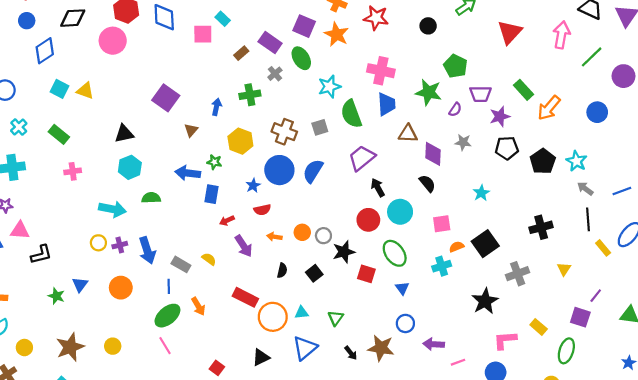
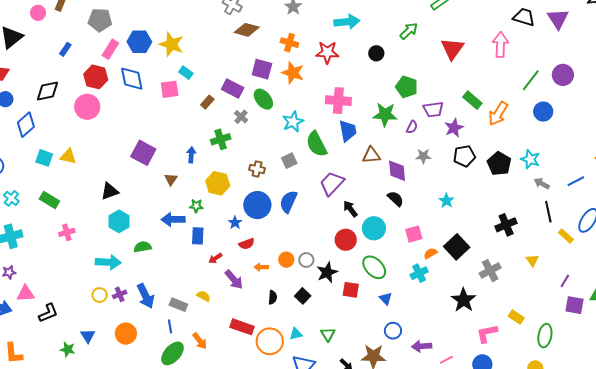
green line: (592, 57) -> (531, 80), moved
brown cross: (284, 132) -> (257, 169), size x0.7
purple square: (580, 317) -> (574, 305), moved

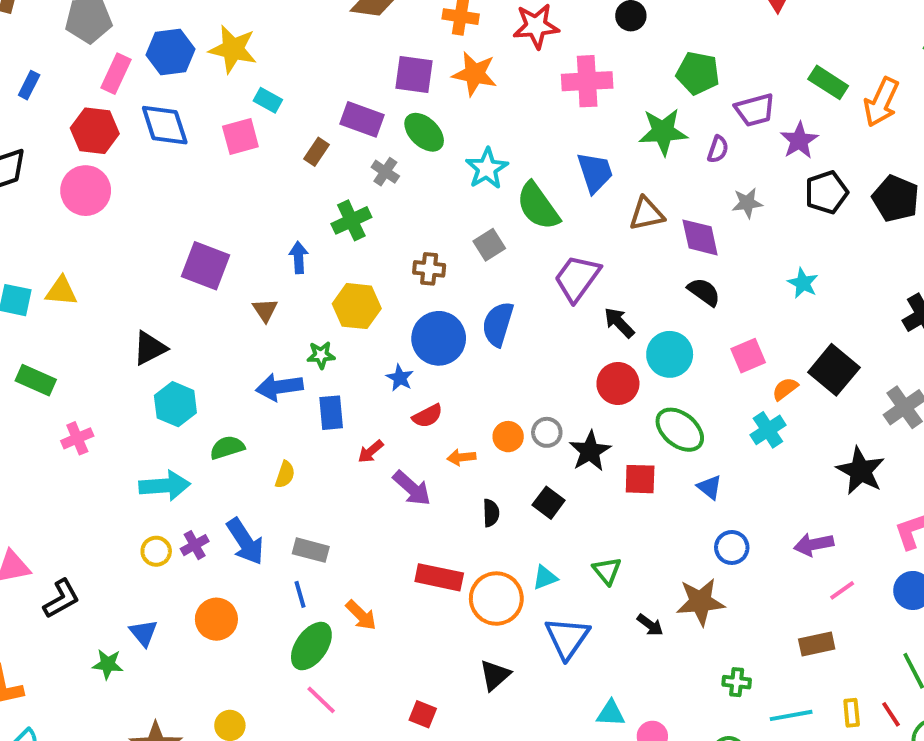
pink cross: (338, 101) -> (587, 81), moved
yellow semicircle: (204, 296) -> (285, 475), moved, turned 88
purple arrow: (422, 346) -> (814, 544), moved

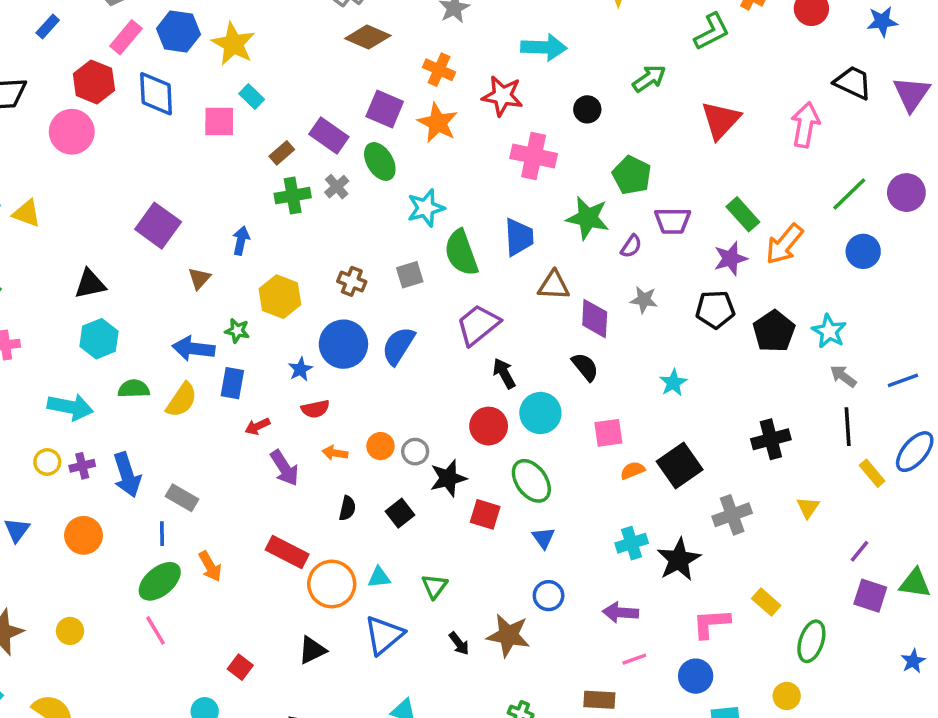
purple star: (799, 140) -> (730, 259), moved
green cross: (351, 220) -> (293, 196), moved
cyan cross: (768, 430) -> (632, 543), moved
yellow semicircle: (285, 475) -> (182, 400), moved, size x1.5

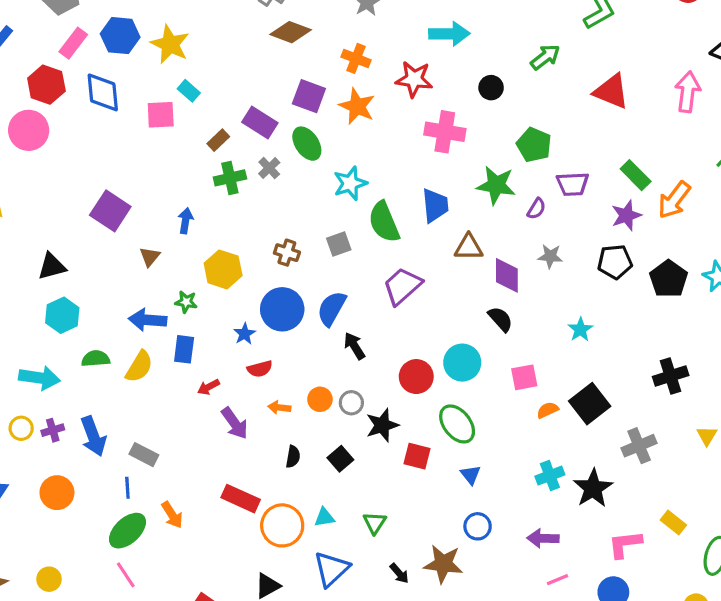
red triangle: (721, 120) -> (611, 91), turned -48
black arrow: (504, 373) -> (354, 346), moved

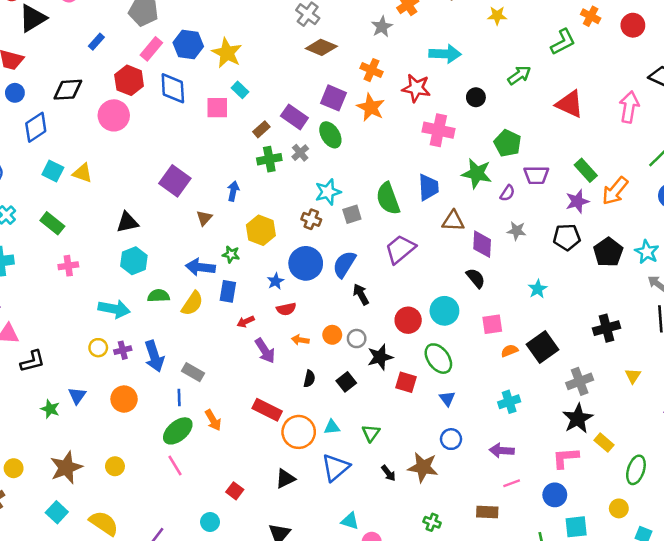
cyan star: (350, 183) -> (328, 192), moved
black star: (593, 488) -> (578, 419), moved

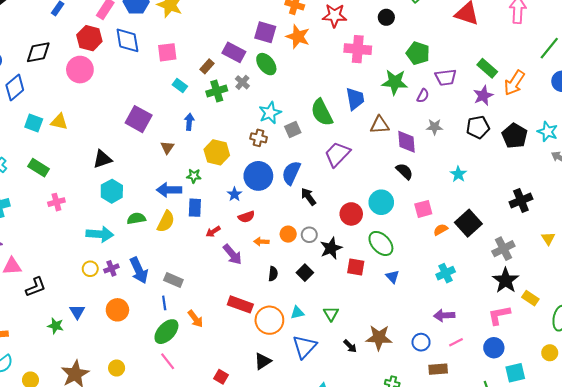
cyan rectangle: (240, 90) -> (180, 86), moved
blue circle: (451, 439) -> (421, 342), moved

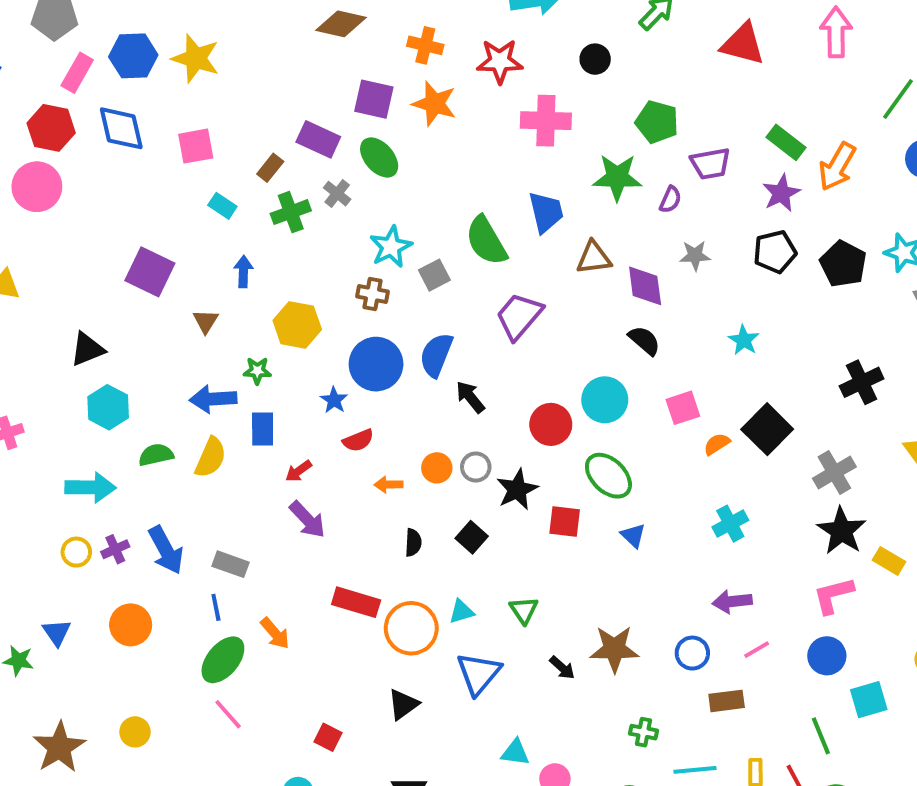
purple arrow: (232, 254) -> (307, 520), moved

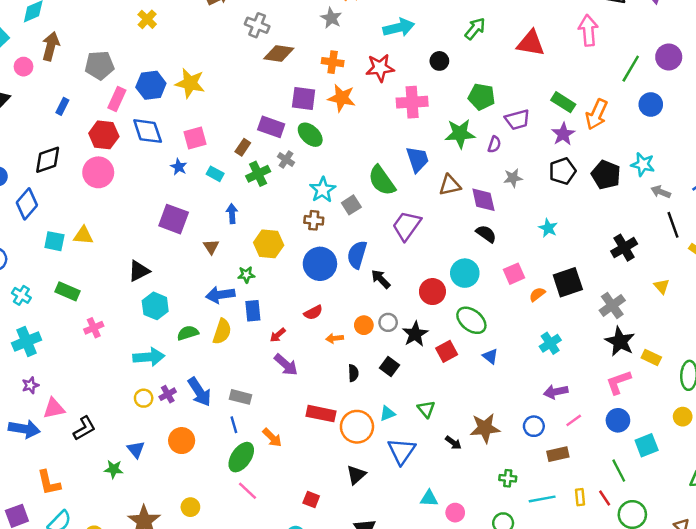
blue star: (334, 400) -> (179, 167), moved
black square: (767, 429) -> (568, 282), turned 32
red square: (565, 521) -> (447, 351), turned -30

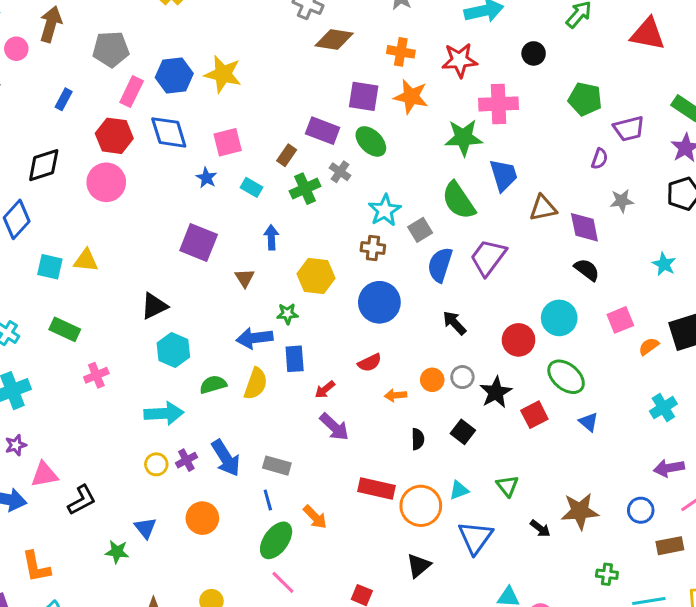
green star: (460, 134) -> (463, 138), moved
blue semicircle: (357, 255) -> (440, 265), moved

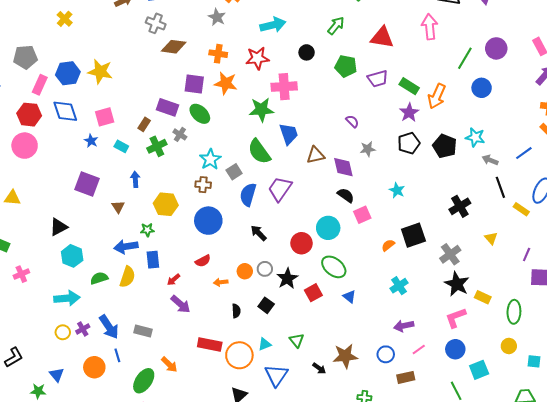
green pentagon: (585, 99) -> (346, 66), moved
purple trapezoid: (629, 129) -> (378, 79), moved
purple semicircle: (600, 159) -> (352, 121), turned -64
pink square: (620, 320) -> (362, 215), moved
blue line: (268, 500) -> (117, 355), moved

